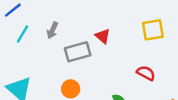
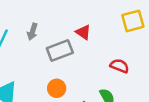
red semicircle: (146, 73) -> (120, 66), moved

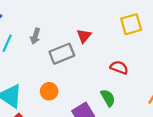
red triangle: (83, 32) -> (84, 36), turned 35
orange circle: (57, 88) -> (49, 91), moved

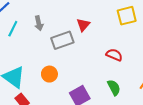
gray arrow: (35, 36) -> (39, 23), turned -32
green semicircle: (108, 98) -> (114, 88), moved

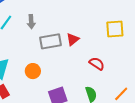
red triangle: (83, 25) -> (73, 39), moved

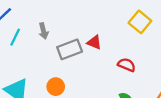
yellow square: (115, 29) -> (140, 22), turned -36
red triangle: (73, 39) -> (94, 42), turned -48

